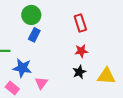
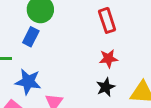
blue rectangle: (34, 35) -> (31, 37), moved

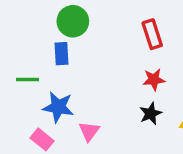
blue rectangle: (31, 37) -> (62, 54), turned -30

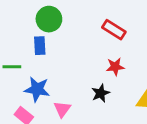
red rectangle: (152, 34) -> (114, 30), turned -40
black star: (151, 114) -> (101, 93), moved

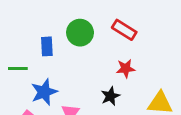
green circle: (49, 19) -> (80, 33), moved
blue star: (37, 89) -> (44, 92), turned -30

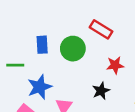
red rectangle: (124, 30) -> (101, 29), moved
green circle: (80, 33) -> (73, 49), moved

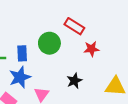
blue rectangle: (42, 45) -> (22, 53), moved
red star: (115, 65) -> (91, 49), moved

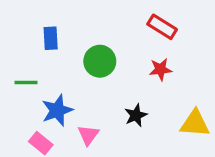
red rectangle: (74, 26) -> (162, 27), moved
blue rectangle: (22, 53) -> (51, 38), moved

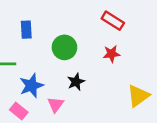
black star: (136, 115) -> (76, 82), moved
yellow triangle: (195, 123) -> (138, 96), turned -40

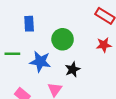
blue star: (31, 86) -> (40, 62), moved, turned 30

